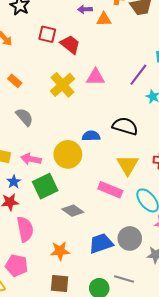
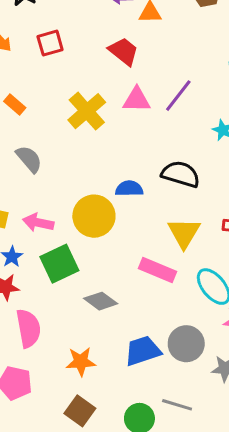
red square: (47, 34) -> (50, 43), moved, turned -30
red trapezoid: (70, 44) -> (124, 51), moved
purple line: (138, 75) -> (178, 96), moved
brown square: (60, 284) -> (80, 411), turned 30

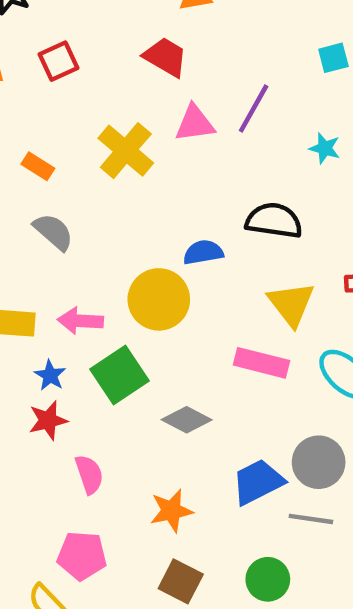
orange rectangle: (15, 104) -> (38, 166), moved
pink semicircle: (28, 328) -> (89, 474), size x0.7
gray line: (177, 405) -> (311, 519), moved

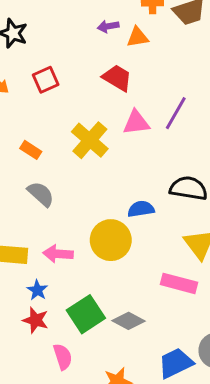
green square: (119, 375) -> (86, 314), moved
red star: (48, 420) -> (36, 320), turned 30

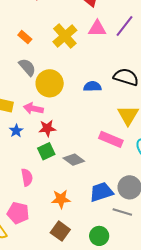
yellow circle: (111, 240) -> (50, 83), moved
green square: (86, 314) -> (46, 151), size x0.7
red star: (36, 320) -> (47, 128), moved, turned -30

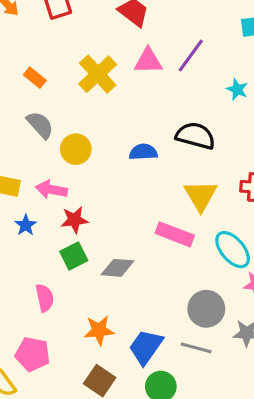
yellow circle: (50, 83) -> (76, 149), size x0.7
gray diamond: (74, 160) -> (118, 268), turned -30
blue trapezoid: (101, 192) -> (146, 347), moved, turned -35

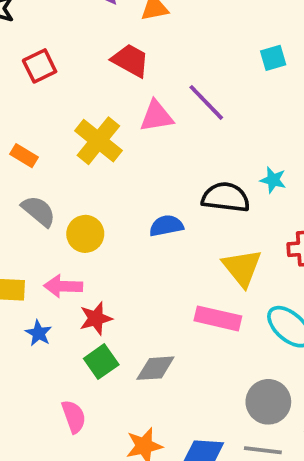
purple line: (191, 56) -> (206, 102), turned -72
cyan star: (237, 89) -> (273, 180), moved

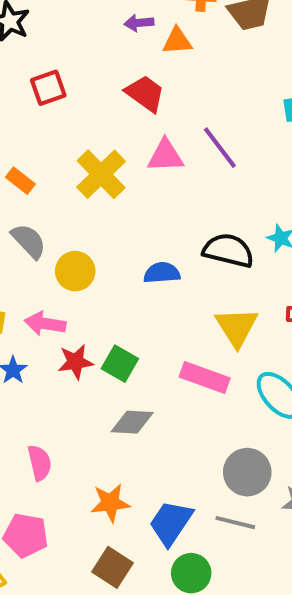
green square: (101, 362) -> (120, 364), moved, turned -32

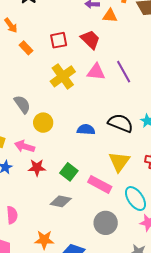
red square: (48, 88) -> (59, 40), moved
orange rectangle: (20, 181) -> (26, 48), moved
green square: (120, 364) -> (69, 172), moved
gray circle: (247, 472) -> (106, 223), moved

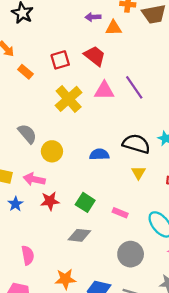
yellow triangle: (119, 162) -> (138, 173), moved, size x0.6
pink rectangle: (100, 184) -> (120, 213), size x0.6

